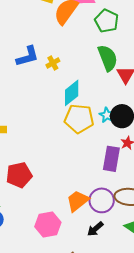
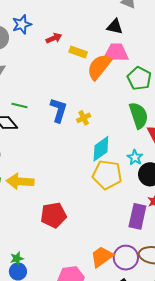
blue L-shape: (27, 56) -> (59, 110), turned -60
cyan star: (107, 115) -> (135, 157), moved
red pentagon: (19, 175) -> (53, 215), moved

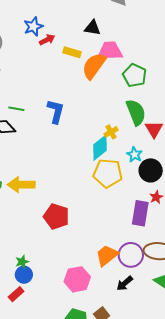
blue star: (22, 24) -> (33, 27), moved
black triangle: (115, 27) -> (92, 28), moved
yellow cross: (84, 118) -> (111, 132), moved
red pentagon: (53, 215) -> (56, 216), turned 30

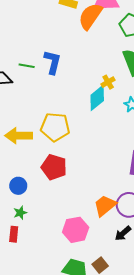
green line: (16, 109) -> (27, 66), moved
yellow pentagon: (108, 173) -> (55, 127), moved
blue circle: (24, 275) -> (18, 186), moved
red rectangle: (16, 294) -> (14, 234), moved, turned -42

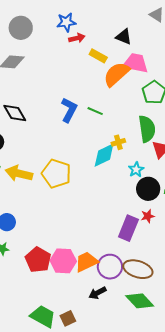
green line: (27, 66) -> (95, 111), moved
red pentagon: (54, 167) -> (38, 260), moved
pink hexagon: (76, 230) -> (63, 261), moved

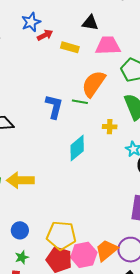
orange semicircle: (116, 74) -> (94, 84), moved
yellow cross: (118, 142) -> (110, 127), turned 32
cyan diamond: (104, 155) -> (77, 148), moved
yellow pentagon: (56, 174) -> (61, 235), moved

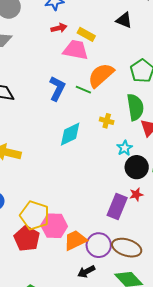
black triangle: (90, 23) -> (124, 20), moved
red arrow: (45, 35) -> (59, 28), moved
pink trapezoid: (108, 46) -> (76, 50), moved
pink hexagon: (84, 255) -> (54, 226), moved

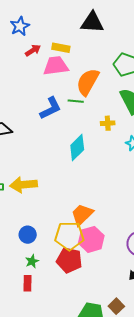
black triangle: (124, 20) -> (92, 22), size x1.4
blue L-shape: (57, 88) -> (50, 108), turned 55
orange trapezoid: (75, 240) -> (82, 215), moved

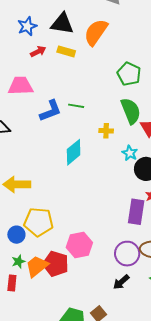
black triangle: (92, 22) -> (62, 24), moved
pink trapezoid: (56, 66) -> (21, 86), moved
orange semicircle: (88, 82) -> (96, 32), moved
orange trapezoid: (82, 215) -> (37, 266), moved
yellow pentagon: (69, 236) -> (39, 222), moved

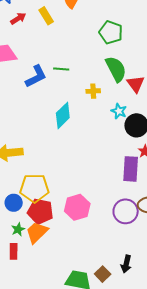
yellow rectangle: (66, 51) -> (46, 16), turned 48
red pentagon: (56, 264) -> (40, 211), moved
black arrow: (121, 282) -> (126, 264), moved, turned -30

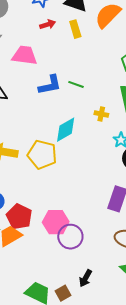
yellow pentagon: (34, 188) -> (42, 154), moved
purple circle: (126, 211) -> (70, 237), moved
black arrow: (126, 264) -> (85, 278), moved

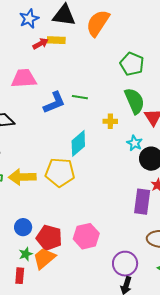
yellow rectangle: (75, 29) -> (56, 40), moved, turned -60
purple circle: (70, 237) -> (125, 264), moved

